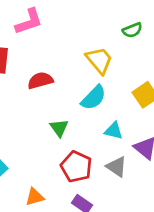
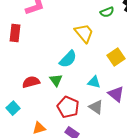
red semicircle: (40, 80) -> (31, 82), moved
cyan semicircle: (94, 98) -> (68, 59), moved

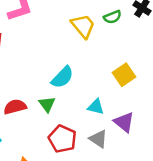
yellow trapezoid: (84, 33) -> (83, 26), moved

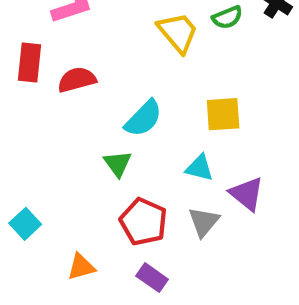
yellow square: (124, 75) -> (223, 114), moved, turned 30
red semicircle: (15, 107) -> (77, 80), moved
gray triangle: (98, 139) -> (204, 222), turned 36

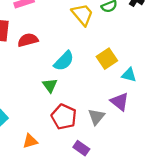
yellow square: (223, 114) -> (107, 59), turned -30
cyan triangle: (199, 168) -> (129, 75), moved
purple rectangle: (152, 278) -> (81, 148), moved

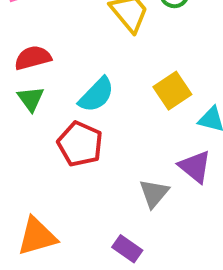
green triangle: (50, 85) -> (31, 99), moved
red pentagon: (64, 117) -> (80, 144), moved
orange triangle: (30, 141) -> (37, 236), size x1.5

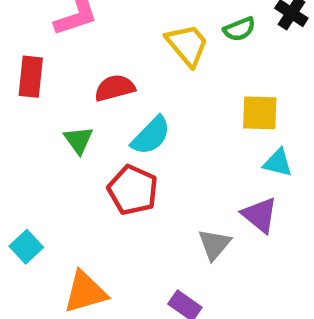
red semicircle: (33, 58) -> (115, 88), moved
yellow square: (172, 91) -> (260, 113), moved, turned 36

